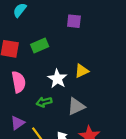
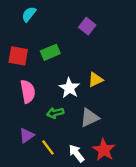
purple square: (74, 21) -> (87, 26), turned 32

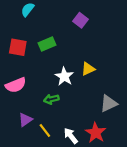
pink semicircle: (28, 92) -> (16, 85), moved, turned 78
gray triangle: (90, 118) -> (109, 103), moved

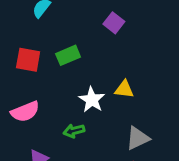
yellow triangle: (88, 69) -> (124, 89), turned 32
gray triangle: (109, 103) -> (138, 138), moved

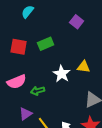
green arrow: (74, 131) -> (38, 91), moved

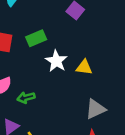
white star: (62, 74) -> (56, 61), moved

